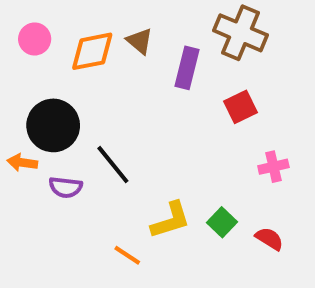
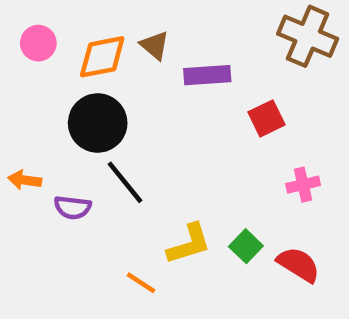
brown cross: (241, 33) -> (308, 36), moved
purple rectangle: (187, 68) -> (207, 75), turned 72
black circle: (53, 125) -> (98, 123), moved
red semicircle: (269, 239) -> (298, 264), size x1.4

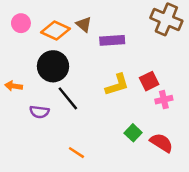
orange diamond: (102, 57) -> (55, 31), turned 36
red square: (267, 118) -> (149, 81), moved
orange arrow: (25, 180) -> (14, 86), moved
yellow L-shape: (189, 244) -> (117, 85), moved

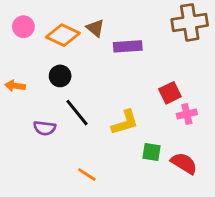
brown cross: (166, 19) -> (190, 22), turned -32
black circle: (53, 66) -> (60, 76), size x0.6
yellow L-shape: (117, 85) -> (125, 122), moved
orange arrow: (14, 86) -> (15, 86), moved
green square: (133, 133) -> (152, 152), turned -35

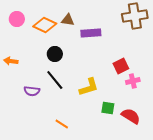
brown triangle: (95, 28) -> (68, 20), turned -32
black circle: (60, 76) -> (55, 54), moved

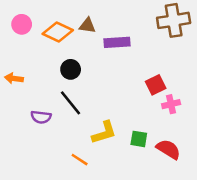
yellow L-shape: (89, 87) -> (104, 132), moved

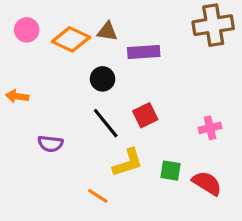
black circle: (71, 69) -> (103, 79), moved
red square: (156, 85) -> (145, 115), moved
black line: (71, 103) -> (106, 123), moved

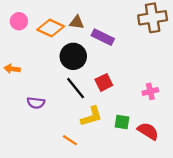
purple rectangle: (144, 52) -> (103, 37), turned 30
black circle: (103, 79) -> (73, 56), size x1.5

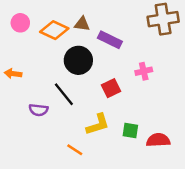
black line: (76, 88) -> (64, 94), moved
pink cross: (150, 91) -> (144, 71), moved
red semicircle: (148, 131) -> (158, 140), turned -35

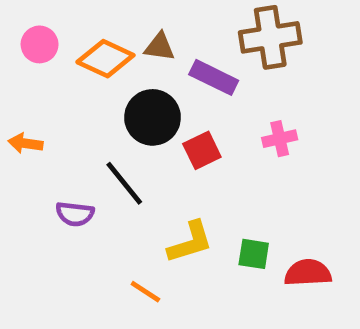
brown cross: (163, 19) -> (270, 37), moved
red square: (111, 88) -> (202, 150), moved

